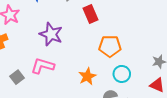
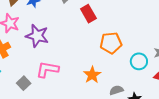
purple star: (51, 34) -> (37, 36), moved
cyan circle: (122, 74) -> (139, 61), moved

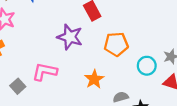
purple star: (37, 36) -> (70, 37), moved

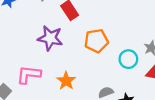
orange star: (94, 79) -> (66, 81), moved

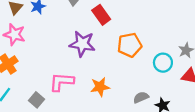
orange star: (66, 81) -> (100, 87), turned 30

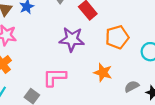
orange star: (100, 87) -> (103, 72), moved, turned 30

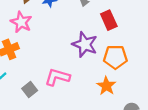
orange pentagon: (117, 37) -> (115, 57), moved

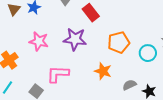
pink star: (21, 22) -> (39, 41), moved
orange pentagon: (115, 57) -> (119, 42), moved

